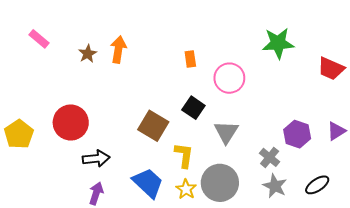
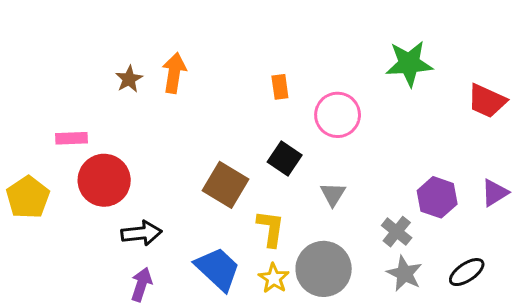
pink rectangle: (39, 39) -> (71, 138), moved, turned -42
gray triangle: (226, 132) -> (333, 194), size x0.7

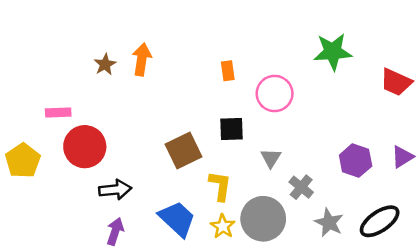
black square: (285, 158) -> (232, 129), turned -36
brown square: (225, 185) -> (183, 150), turned 33
gray cross: (397, 232) -> (301, 187), moved
black ellipse: (467, 272) -> (380, 221), size x1.4

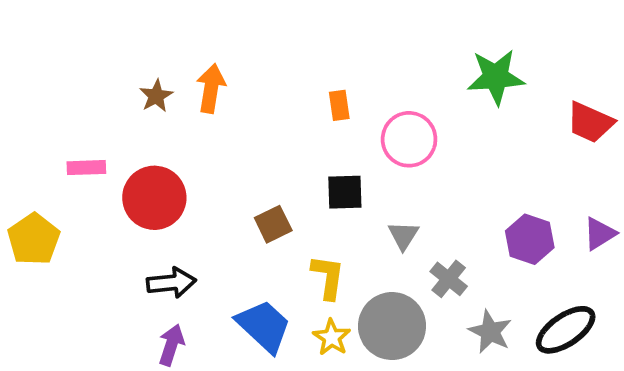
red circle: (85, 147) -> (154, 198), moved
brown square: (183, 150) -> (273, 224), size x0.7

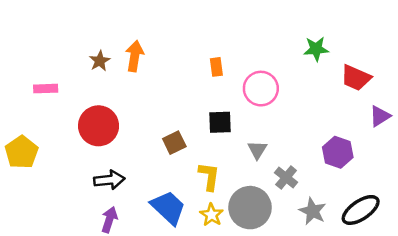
green star: (496, 77) -> (316, 49), size x0.7
red trapezoid: (590, 122) -> (356, 78), moved
pink rectangle: (86, 168) -> (46, 89), moved
purple triangle: (600, 234) -> (380, 116), moved

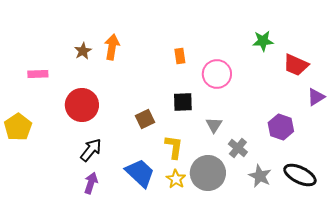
black arrow: (109, 180) -> (91, 150), turned -45
black ellipse: (361, 210) -> (300, 175), turned 60

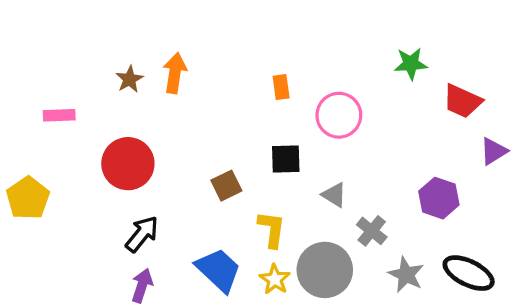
gray triangle: (214, 125) -> (334, 195), turned -30

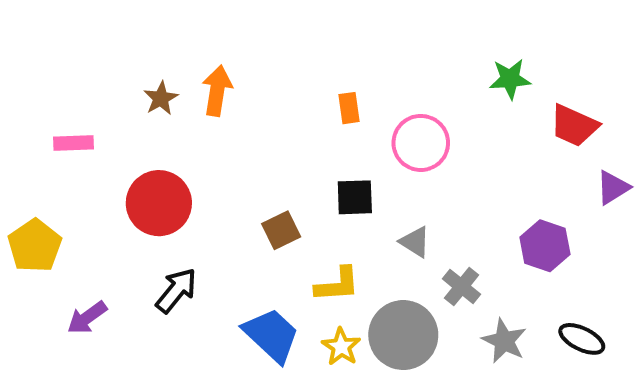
yellow L-shape: (272, 229) -> (337, 285), turned 78
black ellipse: (469, 273) -> (582, 339), size x0.7
purple arrow: (142, 286) -> (87, 318), moved, turned -144

